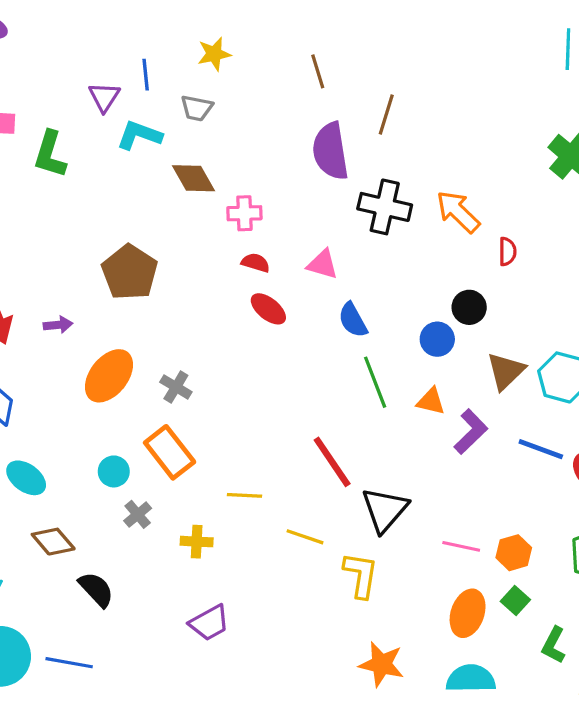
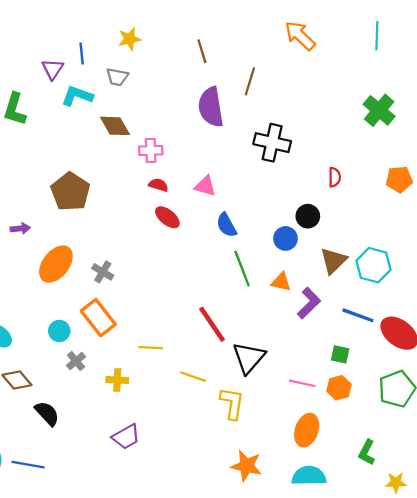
black cross: (385, 207) -> (272, 143), moved
orange arrow: (458, 212) -> (300, 36), moved
green square: (515, 601) -> (340, 354), moved, turned -30

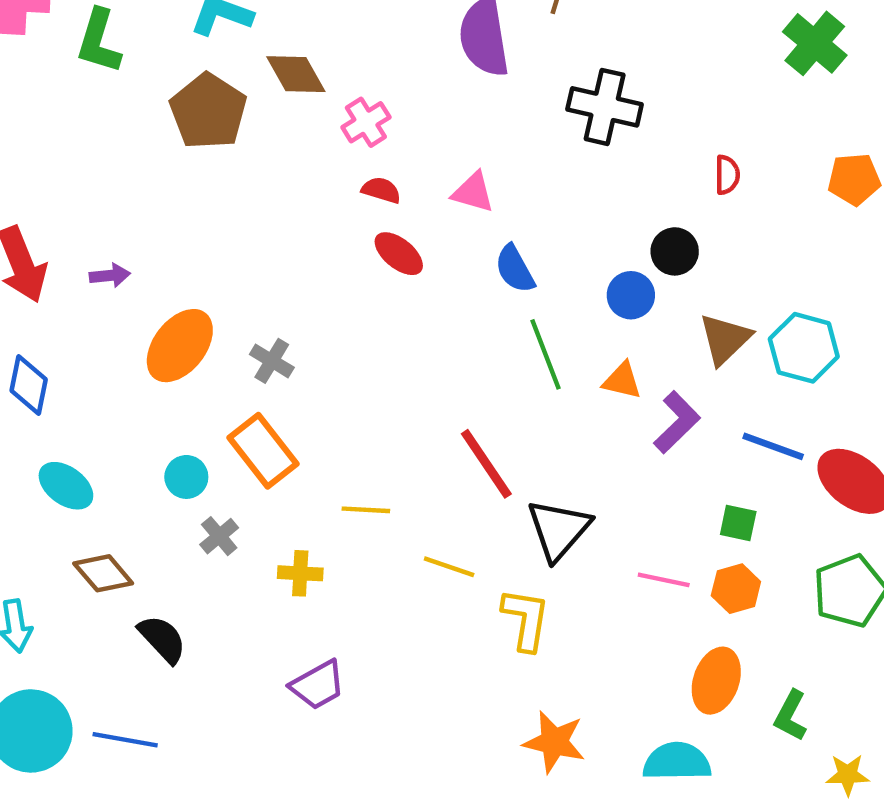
pink cross: (151, 150) -> (366, 122), turned -30
brown pentagon: (70, 192) -> (208, 111), moved
orange ellipse: (307, 430) -> (716, 681), moved

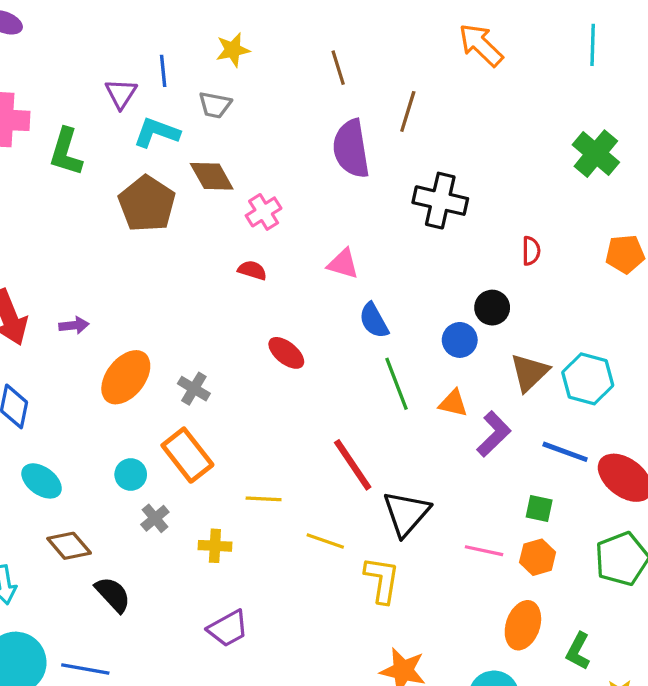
red semicircle: (381, 190) -> (252, 270), moved
red ellipse: (399, 254) -> (286, 353), moved

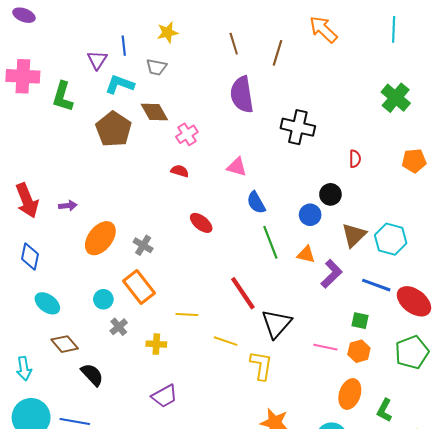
brown line: (408, 111) -> (278, 53), moved

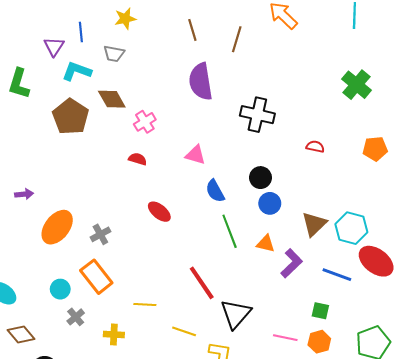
red semicircle: (355, 159) -> (315, 147), turned -78
black circle: (330, 194) -> (260, 178), moved
gray cross: (143, 245) -> (100, 234), turned 30
red ellipse: (414, 301) -> (376, 261), moved

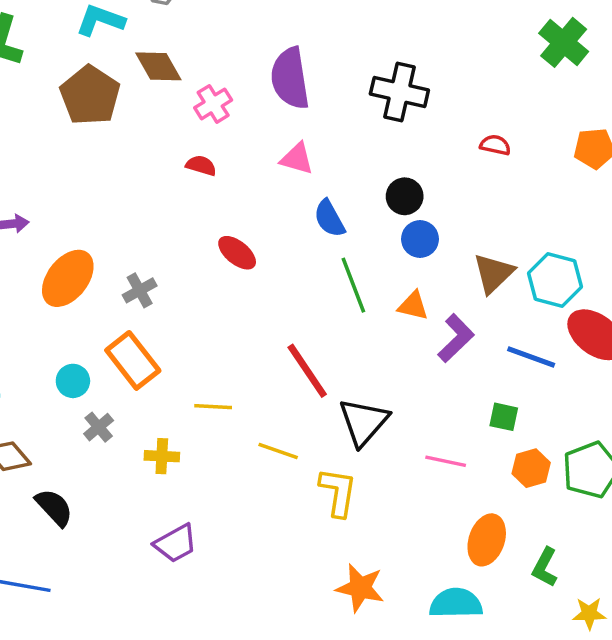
purple semicircle: (201, 82) -> (290, 78), moved
orange hexagon: (319, 342) -> (531, 468), moved

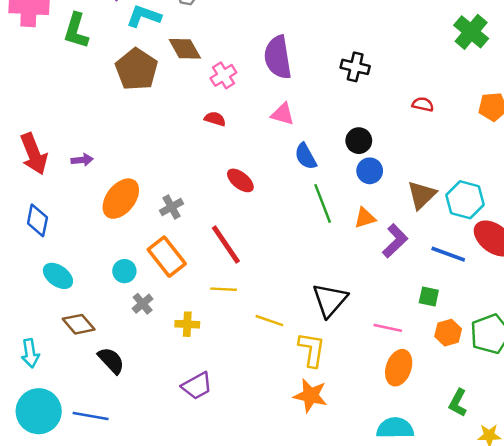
black cross: (399, 92) -> (355, 67), size x0.7
orange triangle: (413, 306) -> (365, 218), turned -30
red line: (307, 371) -> (226, 244), moved
orange ellipse: (487, 540) -> (399, 368), moved
orange star: (360, 588) -> (310, 395), moved

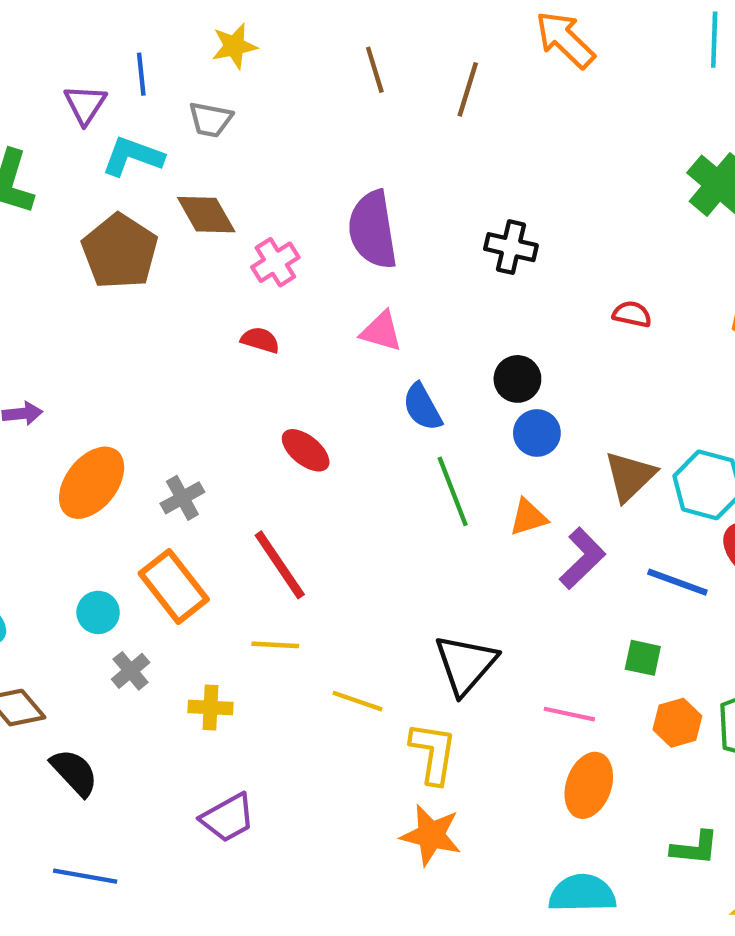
green L-shape: (458, 403) -> (695, 848), turned -112
blue line: (91, 416) -> (85, 876), moved

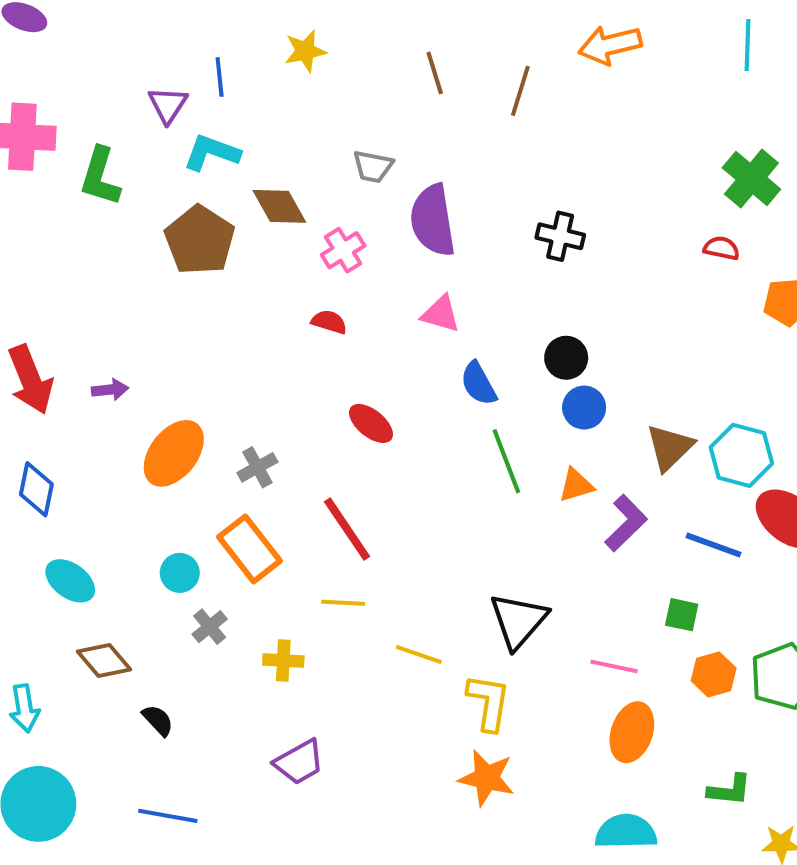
orange arrow: (565, 40) -> (610, 45), turned -58
gray trapezoid: (210, 120) -> (373, 167), moved
red semicircle: (632, 314) -> (722, 248), moved
black semicircle: (74, 772) -> (158, 720), size x0.7

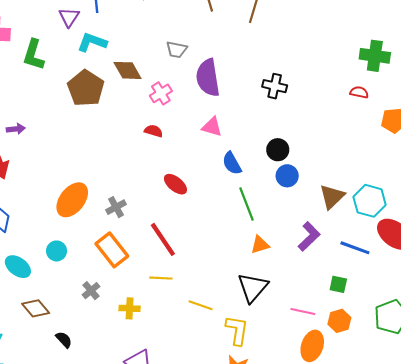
green cross: (751, 178) -> (375, 56), turned -32
purple arrow: (110, 390) -> (16, 129), moved
orange triangle: (576, 485) -> (260, 245), moved
cyan circle: (180, 573) -> (57, 251), moved
orange hexagon: (714, 674) -> (339, 321), moved

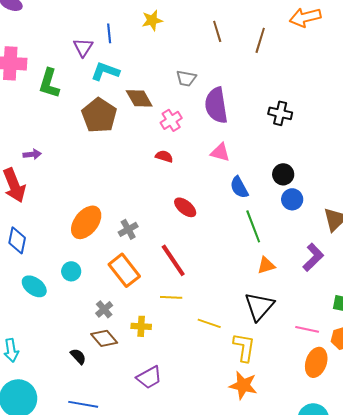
brown diamond: (36, 308) -> (104, 338), moved

